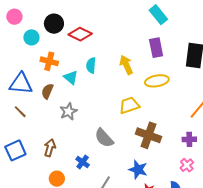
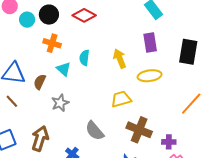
red diamond: (80, 34) -> (84, 15), moved
cyan circle: (31, 37) -> (27, 20), moved
orange cross: (49, 61) -> (52, 43), moved
purple cross: (189, 139) -> (169, 142), moved
brown arrow: (50, 148) -> (40, 138), size x1.4

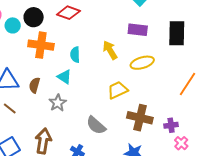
purple rectangle: (150, 42) -> (138, 30), turned -66
orange cross: (52, 43) -> (41, 45), size x1.4
cyan triangle: (64, 69) -> (64, 77), moved

